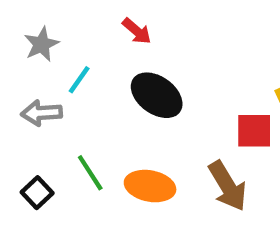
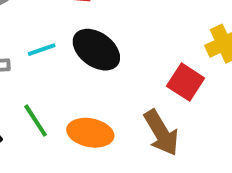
cyan line: (79, 80) -> (42, 50), moved, turned 36
red square: (254, 131) -> (186, 82), turned 33

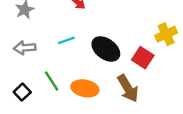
cyan line: (42, 50) -> (66, 40), moved
black ellipse: (96, 50) -> (106, 49), moved

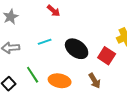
brown arrow: (128, 88) -> (95, 81), size x0.7

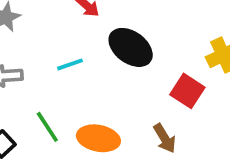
black ellipse: (77, 49) -> (131, 47), moved

